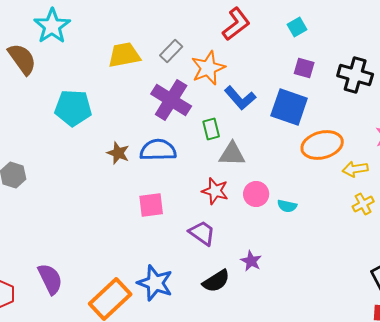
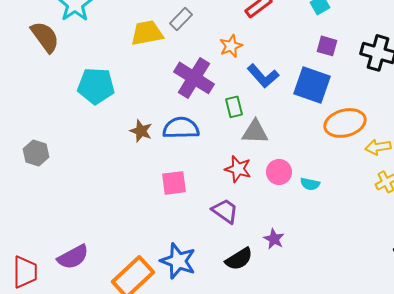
gray rectangle: (171, 51) -> (181, 19), moved
orange star: (208, 68) -> (231, 46), size x0.7
purple semicircle: (50, 279) -> (73, 257), turned 88

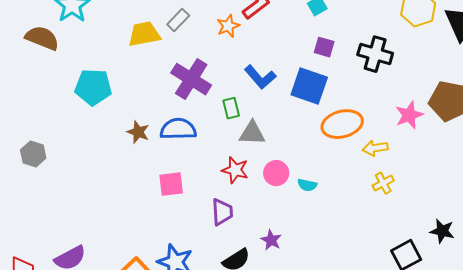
brown semicircle: (45, 37) -> (42, 38), turned -32
orange star: (231, 46) -> (228, 26), moved
purple trapezoid: (225, 211) -> (222, 212), turned 52

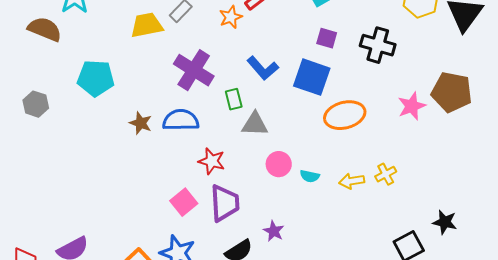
yellow arrow: (375, 148) -> (352, 181), moved
gray hexagon: (33, 154) -> (36, 104), moved
red star: (235, 170) -> (212, 161), moved
pink square: (171, 184) -> (184, 202), moved, turned -32
purple trapezoid: (222, 212) -> (225, 203), size x1.4

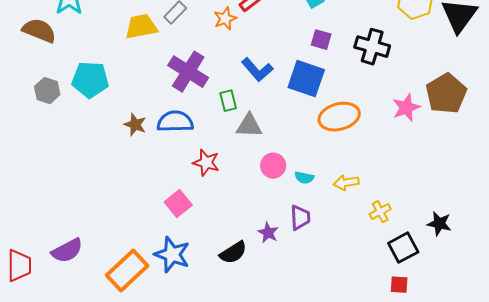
brown pentagon: (452, 92) -> (446, 94), turned 30
gray hexagon: (36, 104) -> (47, 91), moved
yellow cross: (386, 174) -> (380, 212), moved
purple trapezoid: (225, 203) -> (300, 218), moved, size x0.7

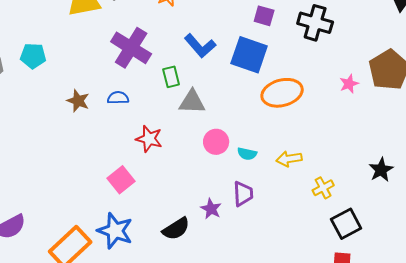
cyan pentagon: (90, 80) -> (33, 56), size x0.7
pink star: (406, 108) -> (349, 84), size x0.7
blue semicircle: (175, 122) -> (118, 98), size x0.6
black star: (439, 224) -> (381, 170), moved, turned 30

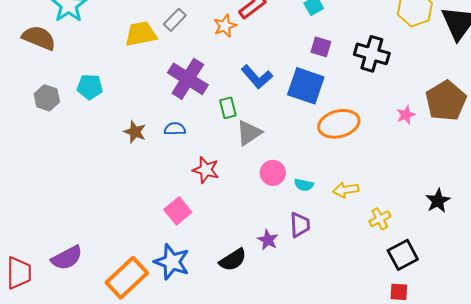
gray triangle: (192, 102) -> (249, 133), turned -36

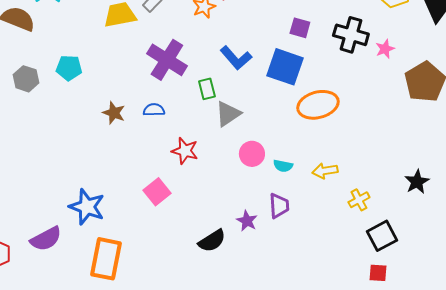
pink star: (406, 115) -> (385, 49), moved
blue star: (172, 262) -> (87, 207), moved
orange rectangle: (127, 278) -> (106, 259), turned -36

